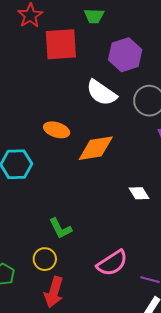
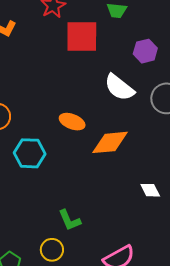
purple hexagon: (125, 55) -> (145, 51), size x0.7

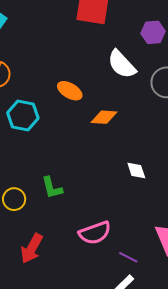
orange diamond: (110, 142) -> (104, 117), size x0.7
yellow circle: (52, 250) -> (14, 199), moved

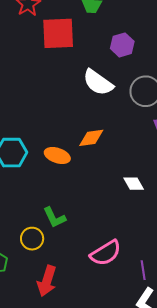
orange ellipse: (70, 91) -> (57, 155), moved
yellow circle: (14, 199) -> (32, 239), moved
purple line: (128, 257) -> (143, 270), turned 66

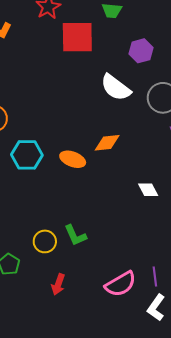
green L-shape: (54, 217) -> (75, 235), moved
pink semicircle: (106, 253) -> (120, 284), moved
red arrow: (47, 281) -> (58, 284), size x0.7

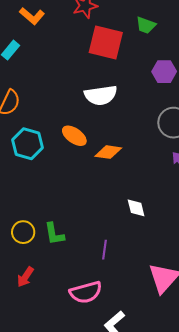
white semicircle: (116, 88) -> (101, 95), moved, turned -60
orange ellipse: (73, 159) -> (74, 136), moved
purple line: (155, 277) -> (104, 250), moved

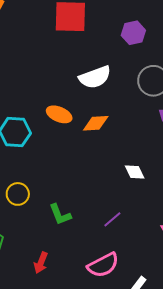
white semicircle: (101, 95) -> (95, 77), moved
yellow circle: (23, 232) -> (18, 194), moved
purple line: (104, 250) -> (112, 219), turned 54

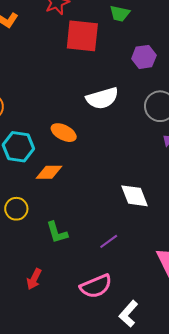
orange diamond: (96, 123) -> (49, 172), moved
white diamond: (135, 172) -> (135, 196), size x1.4

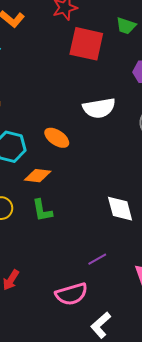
green L-shape: (57, 232) -> (42, 210), moved
purple line: (109, 241) -> (97, 259), moved

